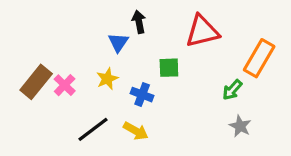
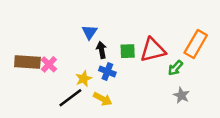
black arrow: (139, 22) -> (101, 50), moved
red triangle: (202, 31) -> (153, 50), moved
yellow star: (107, 79) -> (84, 79), moved
brown rectangle: (36, 82) -> (27, 62), turned 55

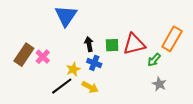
blue triangle: (90, 32) -> (66, 16), moved, size x1.6
brown rectangle: (27, 62) -> (24, 55), turned -60

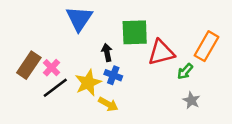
green square: (112, 45) -> (135, 32), moved, size x1.6
yellow star: (73, 69) -> (88, 83), size x1.5
black line: (62, 86) -> (55, 88), moved

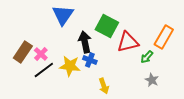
green square: (135, 32) -> (107, 26), turned 30
black arrow: (107, 52) -> (85, 42), size x1.5
yellow star: (88, 83) -> (70, 66), turned 30
yellow arrow: (108, 104) -> (104, 86), moved, turned 42

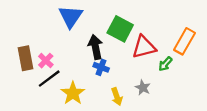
brown rectangle: (23, 52) -> (26, 58), turned -45
yellow star: (70, 66) -> (73, 93), moved, turned 30
gray star: (152, 80) -> (143, 88), moved

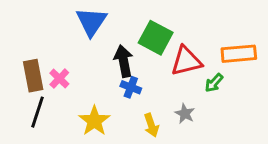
orange rectangle: (184, 41) -> (239, 54), turned 55
black line: (49, 79) -> (37, 112), moved, turned -35

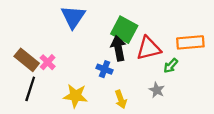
black arrow: (124, 61) -> (118, 48), moved
brown rectangle: (33, 76) -> (27, 60), turned -40
gray star: (185, 114) -> (157, 90), moved
yellow star: (94, 121) -> (75, 96), turned -30

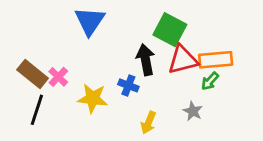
green square: (124, 30) -> (170, 30), moved
orange rectangle: (190, 42) -> (216, 60), moved
yellow star: (75, 96) -> (93, 98), moved
yellow arrow: (121, 99) -> (148, 123), turned 42

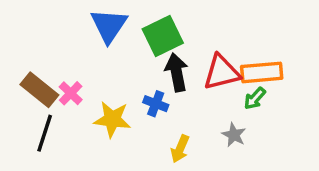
green square: (170, 30) -> (163, 36), moved, turned 36

